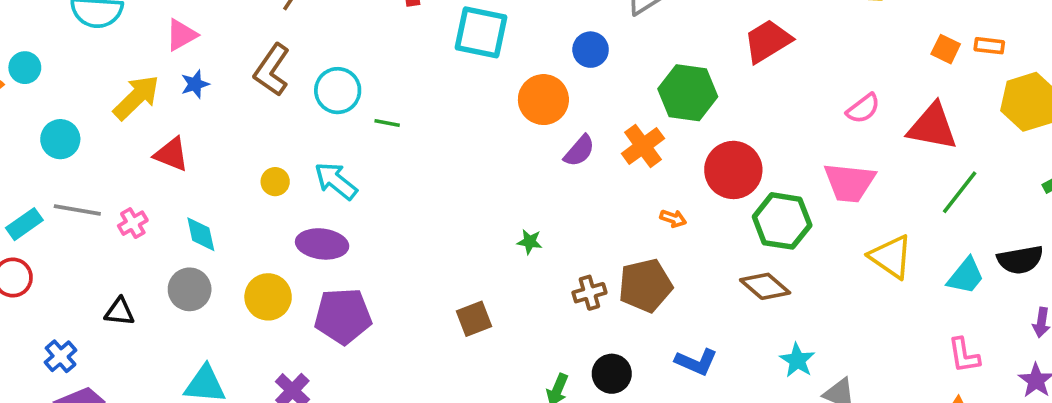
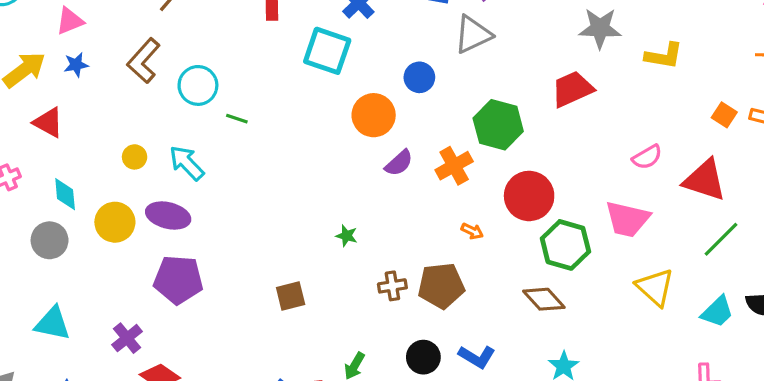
yellow circle: (268, 297) -> (115, 222), moved
black circle: (612, 374) -> (423, 357), moved

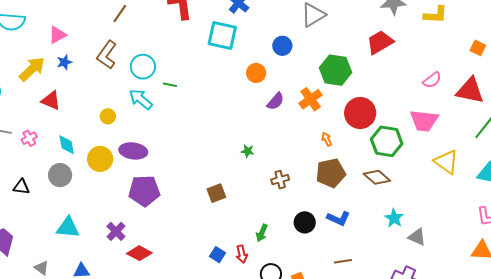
orange circle: (374, 115) -> (256, 73), size x0.7
cyan arrow: (187, 163) -> (141, 99), moved
orange arrow: (472, 231) -> (327, 139), turned -136
brown pentagon: (441, 286) -> (331, 173), moved

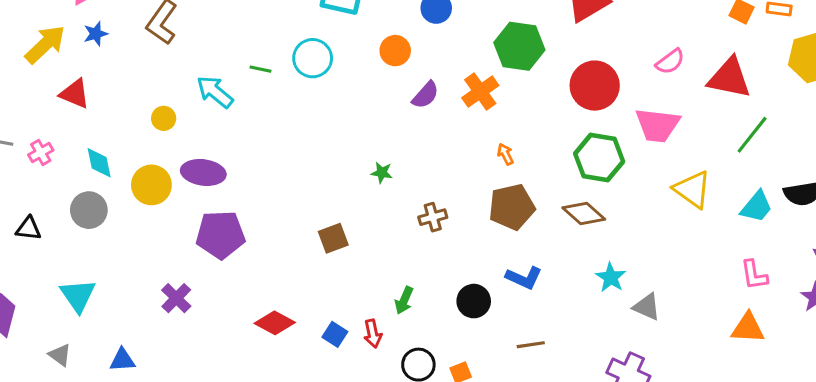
cyan circle: (143, 67) -> (313, 58), moved
red circle: (360, 113) -> (595, 86), moved
black circle: (305, 222) -> (474, 301), moved
cyan triangle: (68, 227) -> (78, 295), moved, turned 50
red diamond: (139, 253) -> (275, 323), moved

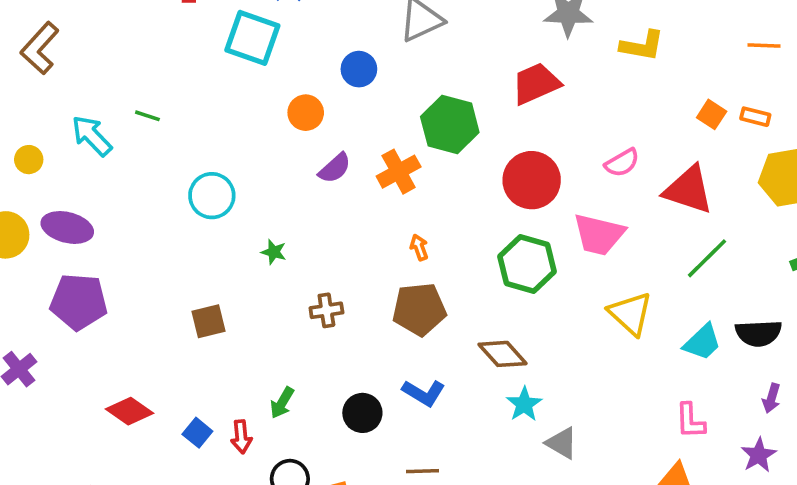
cyan circle: (313, 58) -> (212, 196), moved
brown diamond: (584, 214) -> (503, 354), moved

